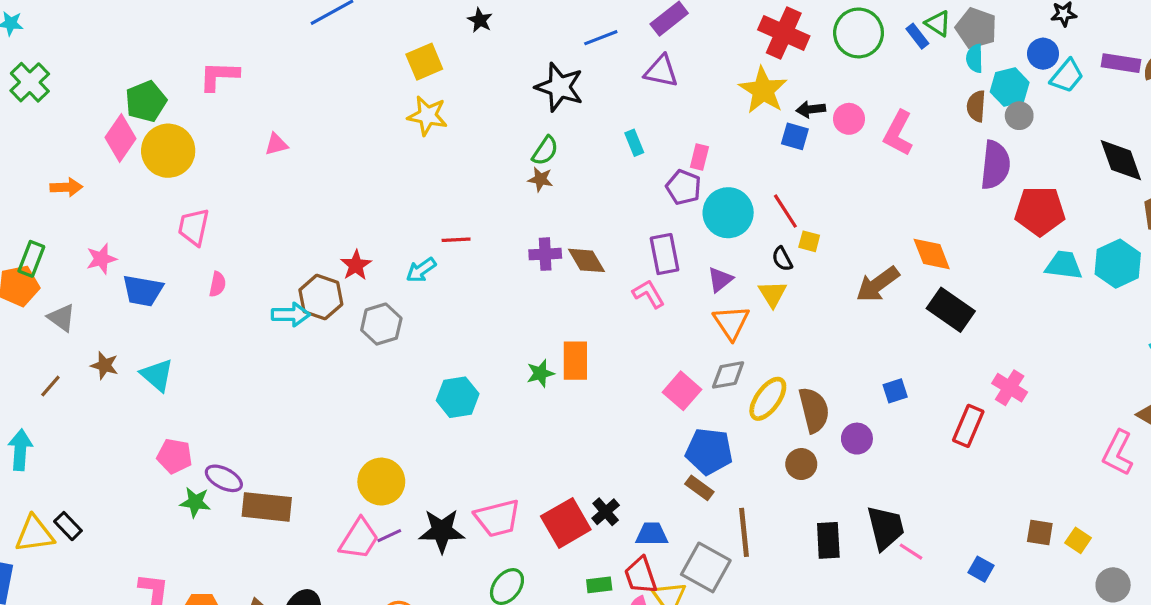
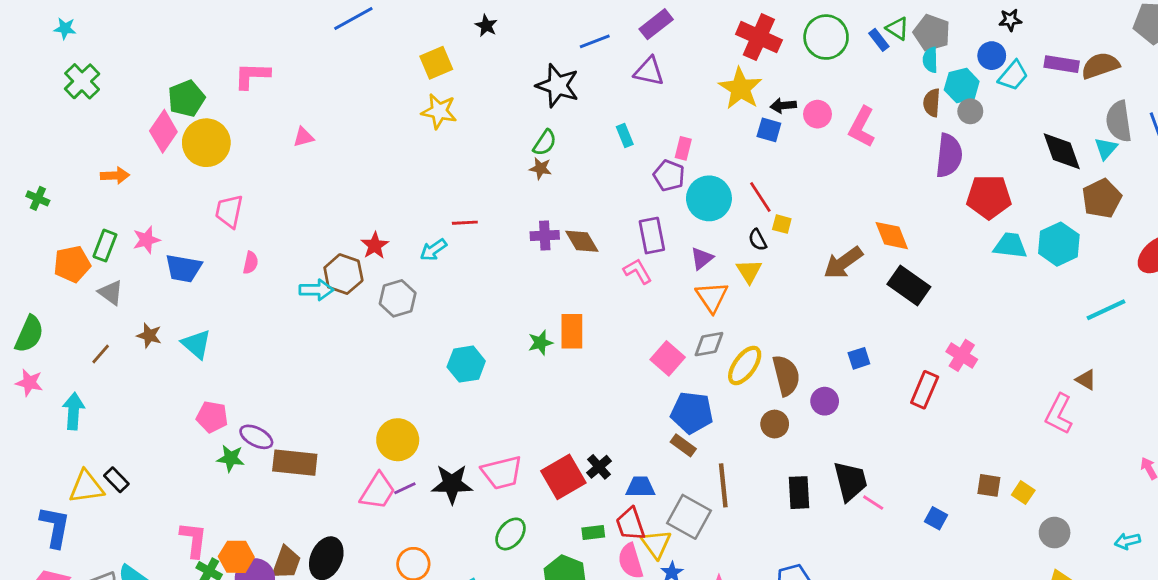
green rectangle: (31, 259) -> (105, 246), moved

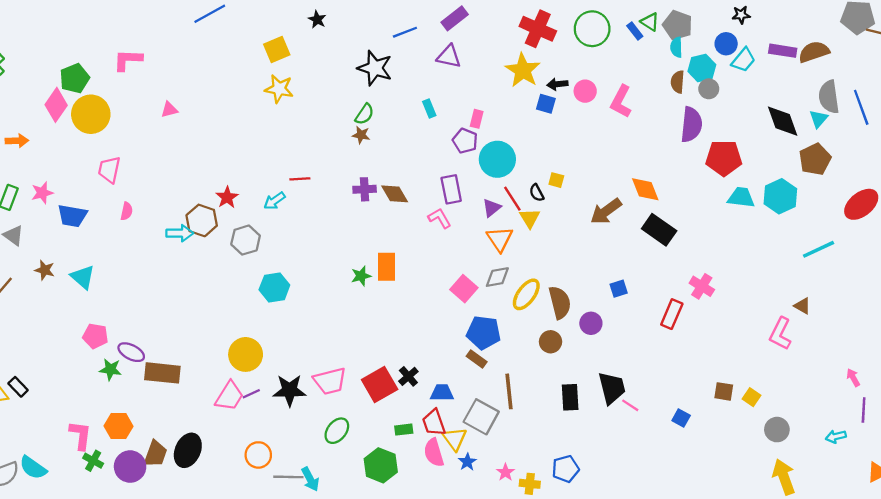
red line: (760, 197) -> (512, 199), moved
cyan hexagon: (466, 364) -> (274, 287), moved
orange hexagon: (236, 557) -> (119, 426), moved

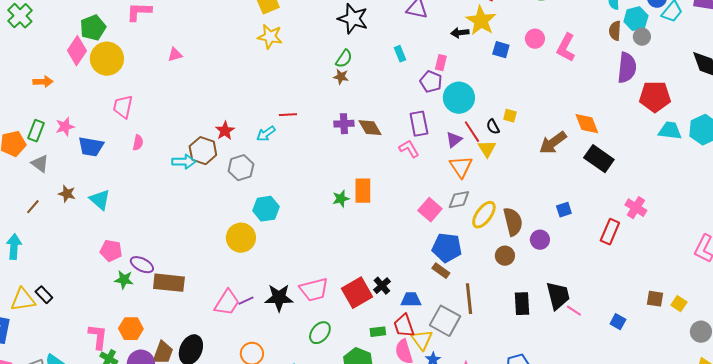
black arrow: (557, 84) -> (460, 33), moved
yellow circle: (246, 354) -> (241, 238), moved

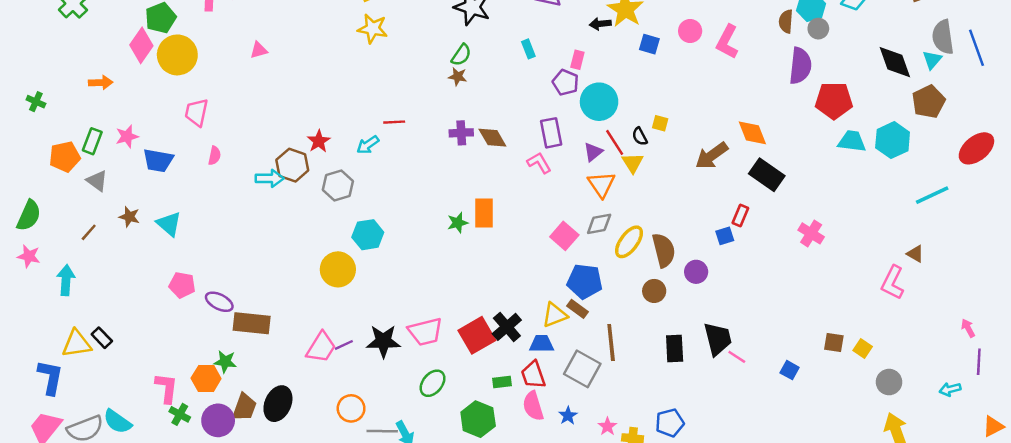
red rectangle: (610, 232) -> (740, 215), moved, size x0.7
green star: (124, 280) -> (225, 362), moved
black cross: (382, 286) -> (507, 327), size x1.4
yellow triangle: (422, 340) -> (555, 315), moved, turned 45

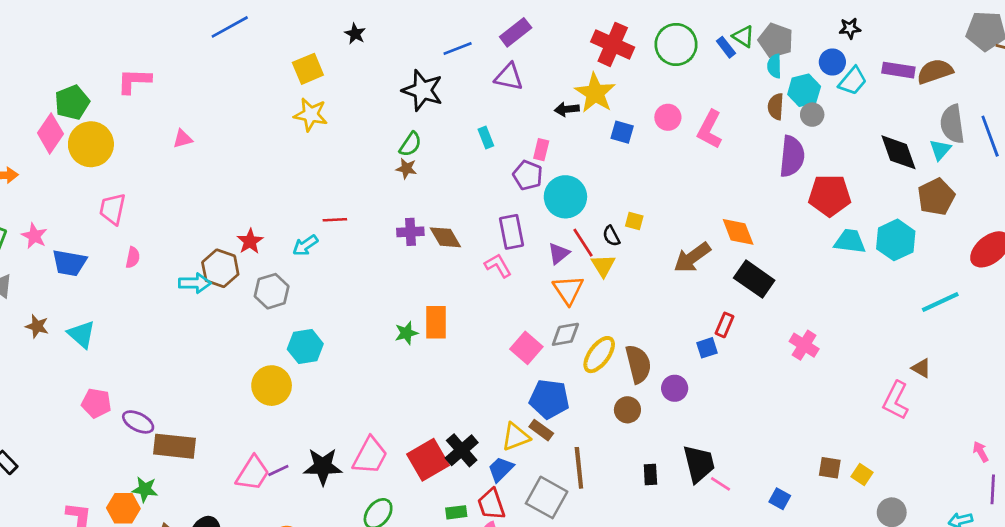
pink star: (127, 136) -> (34, 236), turned -30
pink trapezoid: (425, 332) -> (370, 456), turned -48
blue trapezoid: (542, 344) -> (501, 469), turned -45
black rectangle: (675, 348) -> (650, 475), size x0.7

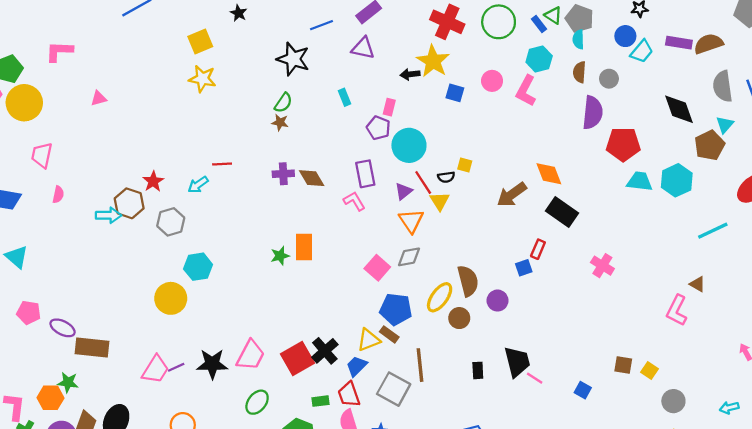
cyan hexagon: (804, 90) -> (539, 59), moved
cyan triangle: (940, 150) -> (725, 125), moved
black semicircle: (611, 236) -> (446, 177), turned -70
yellow ellipse: (599, 355) -> (440, 297), moved

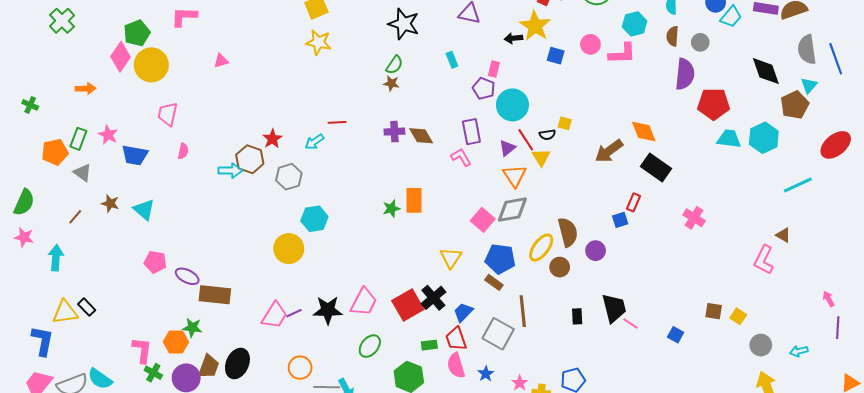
pink L-shape: (526, 91) -> (622, 54), turned -120
gray diamond: (409, 257) -> (512, 210), size x1.4
yellow triangle: (369, 340) -> (451, 258), moved, turned -35
cyan arrow: (729, 408) -> (799, 351), moved

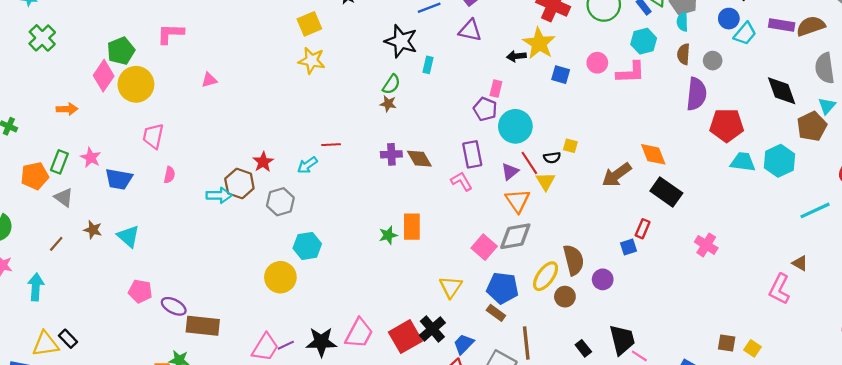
cyan rectangle: (452, 60) -> (428, 65), moved, turned 35
black rectangle: (577, 316) -> (583, 348), turned -35

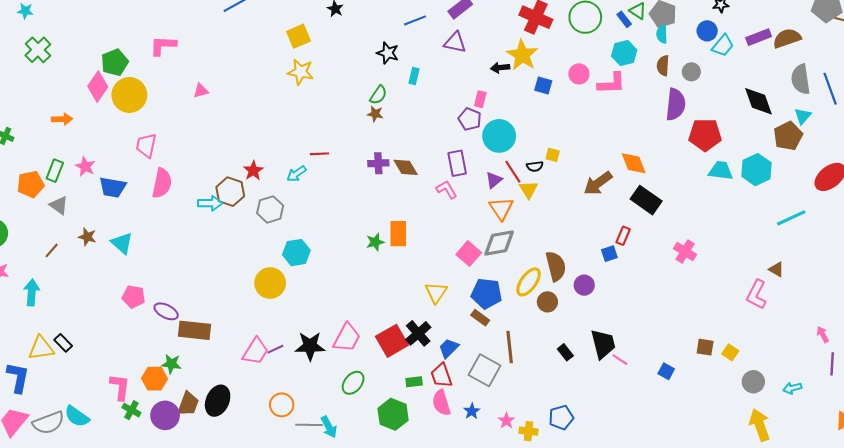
purple rectangle: (782, 25) -> (759, 37), turned -30
black star: (401, 41) -> (388, 53), size x0.7
pink semicircle: (169, 175) -> (162, 183), size x1.8

